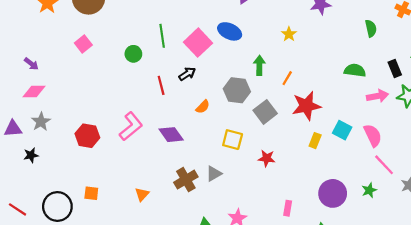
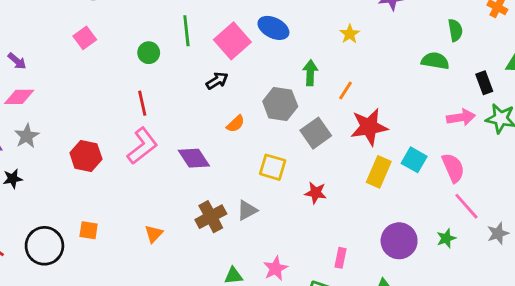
green semicircle: (355, 70) -> (435, 61), moved
red line: (161, 85) -> (142, 103), moved
yellow rectangle: (315, 141) -> (379, 172), size x1.5

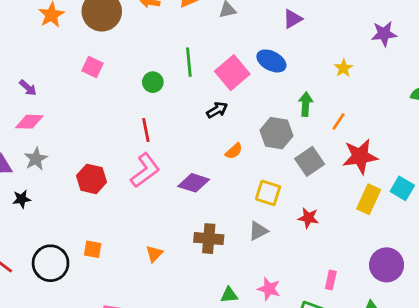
pink square: (85, 38) -> (93, 67), turned -30
purple diamond: (194, 158) -> (194, 183), turned -40
gray triangle: (247, 210) -> (258, 231), moved
brown cross: (211, 217) -> (209, 239), turned 32
pink star: (275, 268) -> (269, 289), turned -30

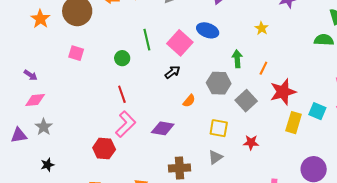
red hexagon: (92, 179) -> (104, 149), moved
black star: (22, 199) -> (47, 165), moved

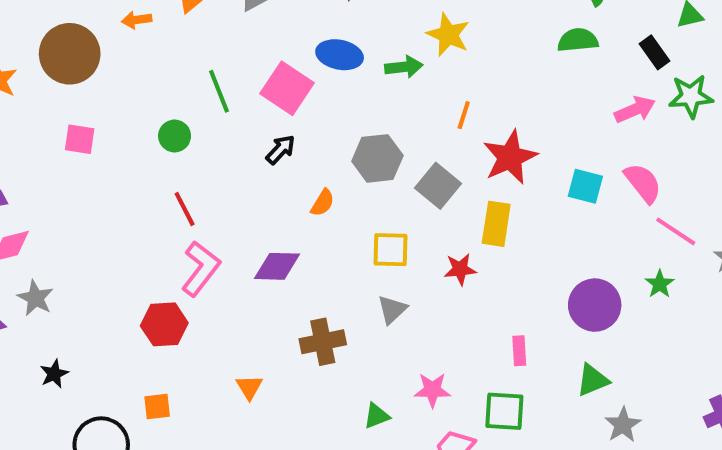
yellow star: (262, 28) -> (448, 35), size x1.5
green arrow: (237, 59) -> (404, 67), moved, turned 96
yellow rectangle: (294, 123) -> (496, 224), moved

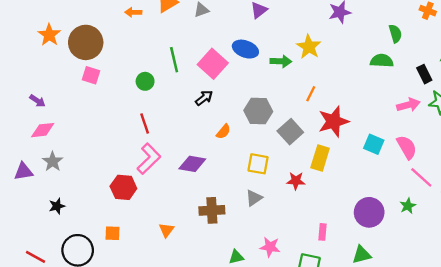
brown circle: (70, 54) -> (86, 42), moved

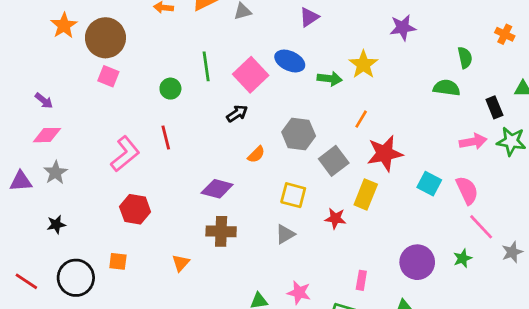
pink L-shape: (149, 159) -> (125, 154), moved
brown cross: (212, 210) -> (221, 231), moved

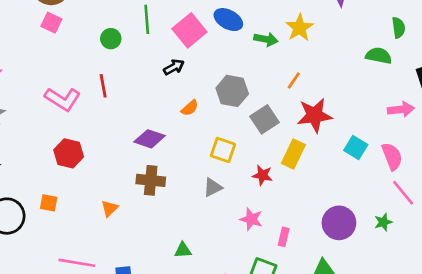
pink L-shape: (125, 154) -> (63, 99), turned 68
pink star: (299, 293) -> (251, 219), moved

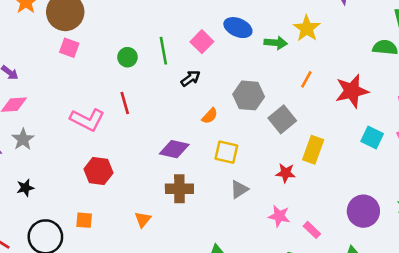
green line: (147, 19) -> (163, 51), moved
pink square: (189, 30) -> (202, 42), size x0.7
red star: (315, 115) -> (352, 91), moved
yellow square: (223, 150) -> (226, 152), moved
pink rectangle: (284, 237) -> (312, 230), turned -54

